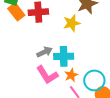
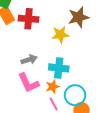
cyan cross: (64, 56) -> (59, 68), moved

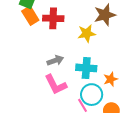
orange star: (53, 87) -> (111, 79), moved
cyan circle: (75, 95) -> (92, 95), moved

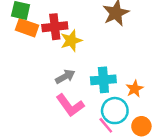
orange rectangle: (30, 16) -> (27, 28), turned -30
yellow star: (87, 33) -> (71, 41), moved

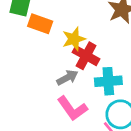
red cross: (55, 27) -> (86, 56), moved, turned 35
orange rectangle: (27, 28) -> (40, 24), moved

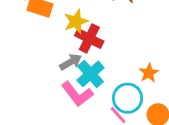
cyan cross: (108, 81) -> (91, 74), moved, turned -35

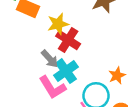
gray arrow: (71, 62) -> (50, 59), turned 72

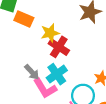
gray arrow: (50, 59) -> (32, 72), moved

